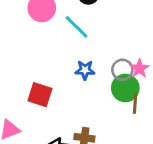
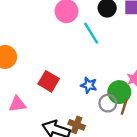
blue star: (85, 70) -> (89, 85), moved
gray circle: (122, 70) -> (108, 103), moved

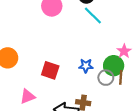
cyan line: (91, 33) -> (93, 16), moved

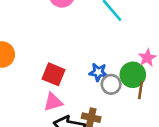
gray circle: (106, 78) -> (111, 84), moved
pink triangle: (28, 96) -> (53, 102), moved

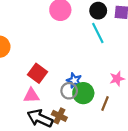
green circle: (133, 75) -> (83, 93), moved
gray circle: (111, 84) -> (69, 91), moved

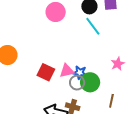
pink triangle: (31, 96) -> (67, 71), moved
brown line: (105, 103) -> (111, 101), moved

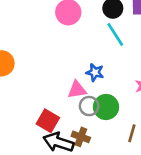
red square: (46, 72) -> (48, 121), moved
blue star: (80, 73) -> (95, 72), moved

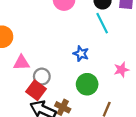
pink triangle: (77, 90) -> (21, 63), moved
gray circle: (89, 106) -> (42, 76), moved

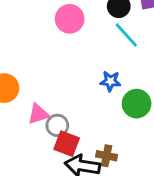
gray circle: (42, 76) -> (57, 125), moved
green circle: (87, 84) -> (137, 104), moved

